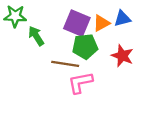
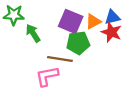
red star: (122, 56) -> (111, 32), moved
pink L-shape: (80, 83) -> (47, 76), moved

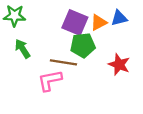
red star: (111, 32) -> (119, 65), moved
green arrow: (33, 33) -> (22, 49), moved

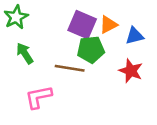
green star: (15, 16) -> (16, 17), turned -30
blue triangle: (119, 18) -> (134, 36), moved
pink L-shape: (50, 80) -> (38, 97), moved

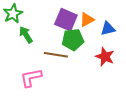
green arrow: (25, 53) -> (26, 35), moved

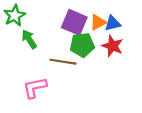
blue triangle: (108, 29) -> (113, 23), moved
red star: (105, 57) -> (113, 46), moved

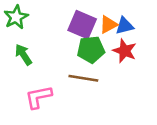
green arrow: (29, 39) -> (23, 55), moved
brown line: (63, 62) -> (83, 78), moved

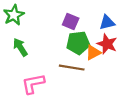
purple square: (82, 25) -> (71, 21), size x0.7
orange triangle: (108, 25) -> (93, 53), moved

